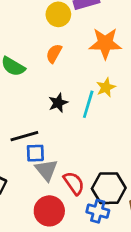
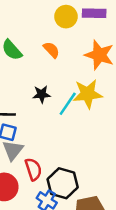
orange semicircle: (54, 53) -> (51, 50), turned 90
yellow star: (106, 87) -> (88, 94), size x1.6

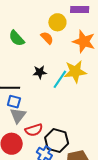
yellow circle: (66, 17) -> (57, 22), moved
red semicircle: (33, 169) -> (34, 130), turned 90

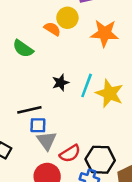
orange semicircle: (47, 38) -> (52, 29), moved
yellow star: (75, 72) -> (110, 93), moved, turned -30

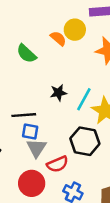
black hexagon: (100, 160) -> (85, 141), moved

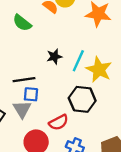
gray triangle: (36, 148) -> (22, 109), moved

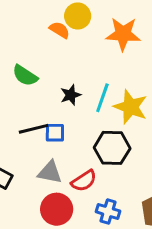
green semicircle: (22, 23) -> (25, 75), moved
blue square: (31, 94) -> (55, 133), moved
gray triangle: (22, 109) -> (50, 172), moved, turned -42

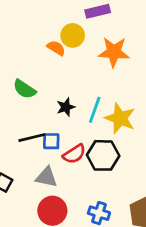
red semicircle: (84, 181) -> (74, 154), moved

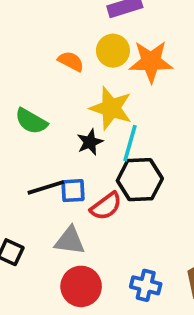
yellow circle: (73, 35) -> (113, 51), moved
yellow star: (120, 118) -> (111, 108), moved
black hexagon: (103, 155) -> (140, 180), moved

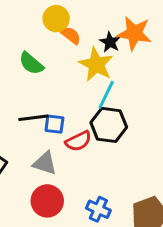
yellow circle: (113, 51) -> (56, 19), moved
orange semicircle: (71, 61) -> (71, 35), moved
black star: (90, 142) -> (110, 42), moved, turned -30

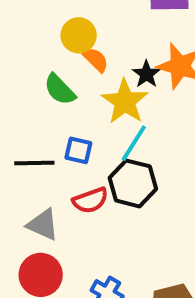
green semicircle: (31, 63) -> (60, 89), moved
blue square: (54, 124) -> (78, 150), moved

